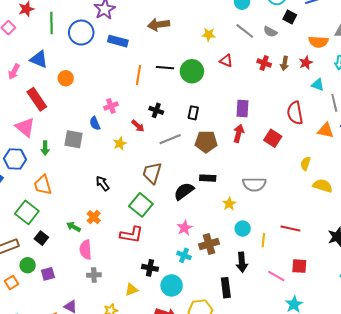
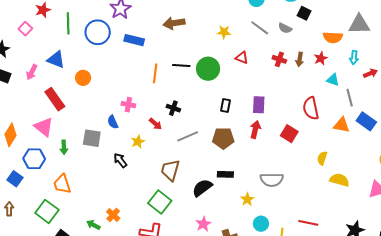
pink cross: (111, 106) -> (128, 105), turned 32
black rectangle: (193, 113) -> (226, 106), moved
black arrow: (103, 183) -> (120, 160), moved

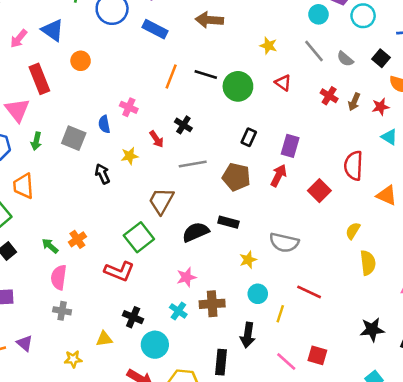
black square: (304, 13) -> (381, 58), moved
yellow semicircle: (339, 180) -> (368, 263), turned 54
red line: (308, 223) -> (309, 292), moved

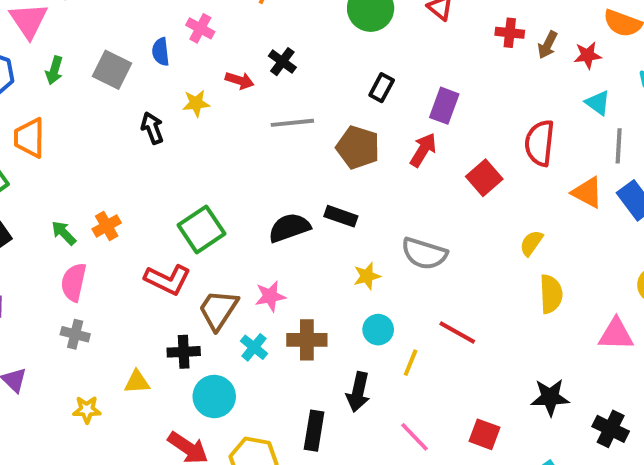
red cross: (329, 96) -> (510, 33), turned -30
red arrow: (157, 139) -> (240, 80), turned -42
brown trapezoid: (161, 201) -> (218, 310), moved
black cross: (133, 317) -> (184, 352), turned -30
red square: (317, 355) -> (484, 434), moved

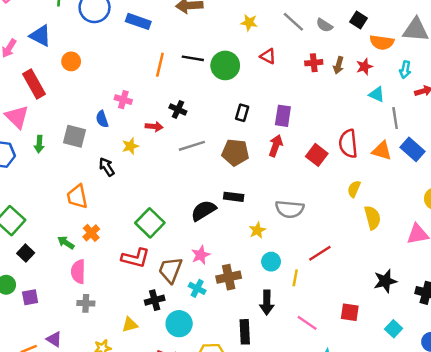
orange trapezoid: (29, 138) -> (77, 197), moved
red semicircle: (540, 143) -> (348, 144), moved
red line: (457, 332) -> (320, 253), turned -50

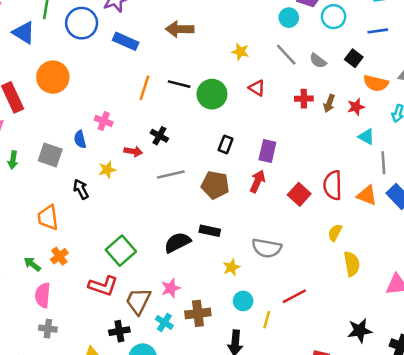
blue triangle: (40, 36) -> (24, 33), moved
orange circle: (71, 61) -> (53, 77), size x1.6

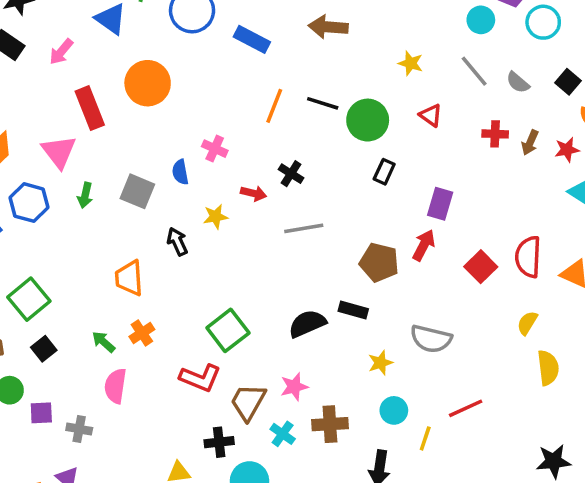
black rectangle: (226, 144) -> (384, 172), moved
brown pentagon: (215, 185) -> (379, 262), moved
gray cross: (48, 329) -> (79, 429), moved

